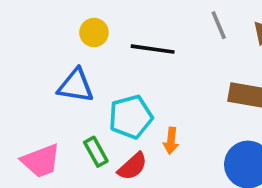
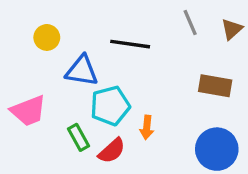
yellow circle: (94, 33) -> (47, 37), moved
blue triangle: (76, 86) -> (82, 71), moved
pink trapezoid: (41, 161) -> (28, 111), moved

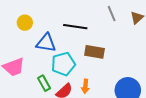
brown rectangle: (215, 86) -> (94, 52), moved
orange arrow: (147, 127) -> (85, 86), moved

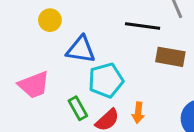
black line: (75, 27) -> (143, 26), moved
brown rectangle: (94, 52) -> (170, 57), moved

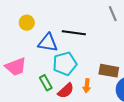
black line: (143, 26) -> (74, 33), moved
brown rectangle: (170, 57) -> (109, 71), moved

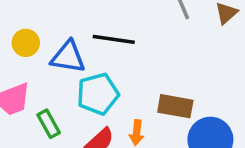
yellow circle: (27, 23) -> (26, 43), moved
green rectangle: (46, 83) -> (49, 124), moved

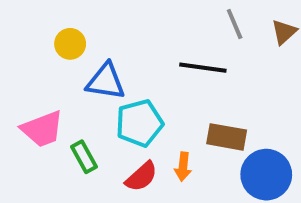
black line: (114, 39) -> (203, 68), moved
yellow circle: (26, 43) -> (70, 44), moved

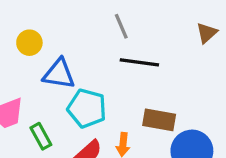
gray line: (235, 24) -> (121, 26), moved
cyan pentagon: (139, 123) -> (87, 108), turned 30

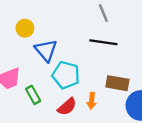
gray line: (121, 26) -> (103, 13), moved
blue triangle: (59, 74) -> (46, 50), turned 40

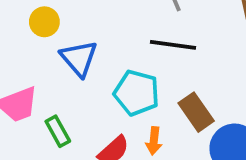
cyan pentagon: (66, 75) -> (137, 93), moved
brown rectangle: (117, 83) -> (196, 112), turned 45

